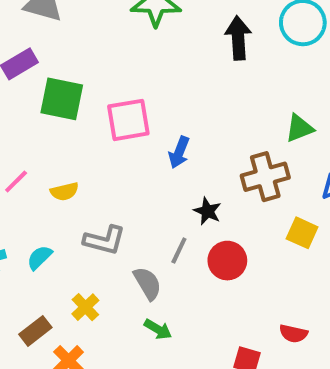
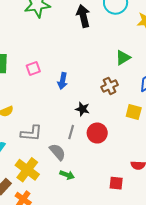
pink square: (128, 120) -> (33, 68), size x0.6
brown cross: (265, 177) -> (110, 86), size x0.7
yellow cross: (85, 307) -> (27, 170), size x1.6

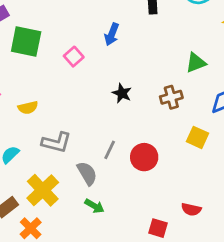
pink square: (33, 68) -> (74, 57), turned -32
blue arrow: (62, 81) -> (112, 34), moved
black star: (82, 109) -> (122, 93), moved

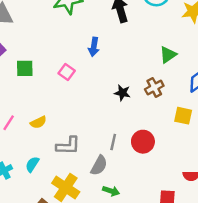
green square: (26, 41) -> (25, 68), size x0.7
black star: (122, 93) -> (122, 93), moved
gray semicircle: (87, 173) -> (99, 165), turned 72

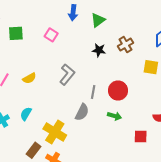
green triangle: (168, 55) -> (98, 20), moved
gray L-shape: (68, 146) -> (67, 74), moved, turned -50
green arrow: (111, 191) -> (115, 116), moved

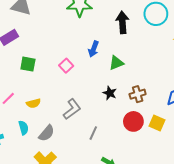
green square: (16, 33) -> (28, 64), moved
red circle: (118, 91) -> (133, 121), moved
gray semicircle: (82, 112) -> (47, 133), moved
cyan semicircle: (26, 114) -> (24, 128), moved, turned 120

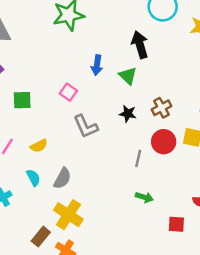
black arrow: (122, 22) -> (140, 45), moved
green triangle: (116, 63) -> (128, 76), turned -42
gray L-shape: (72, 109) -> (86, 126), moved, turned 115
gray line: (93, 133) -> (138, 158), moved

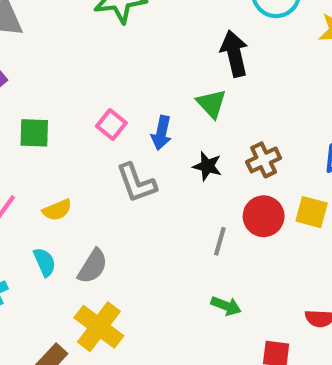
blue arrow: (97, 65) -> (161, 133), moved

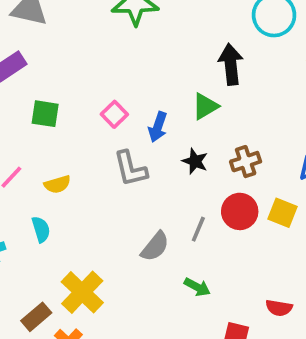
green triangle: (211, 104) -> (205, 106), turned 36
gray semicircle: (93, 266) -> (155, 246), moved

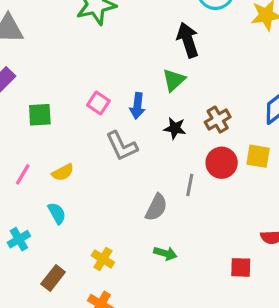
green arrow: (197, 287) -> (165, 253), moved
yellow cross: (82, 292) -> (103, 259), size x0.6
brown rectangle: (36, 317) -> (53, 278), moved

